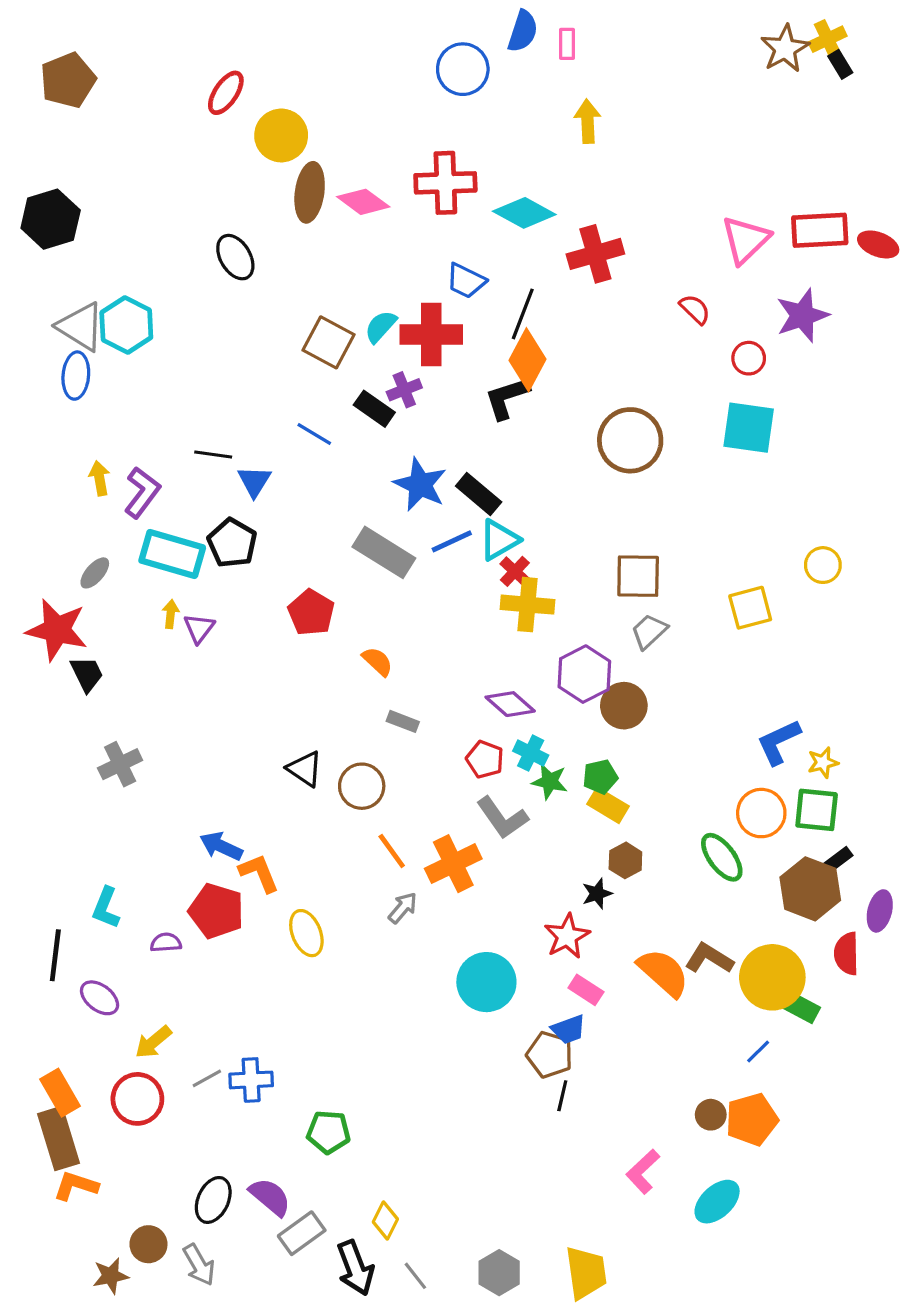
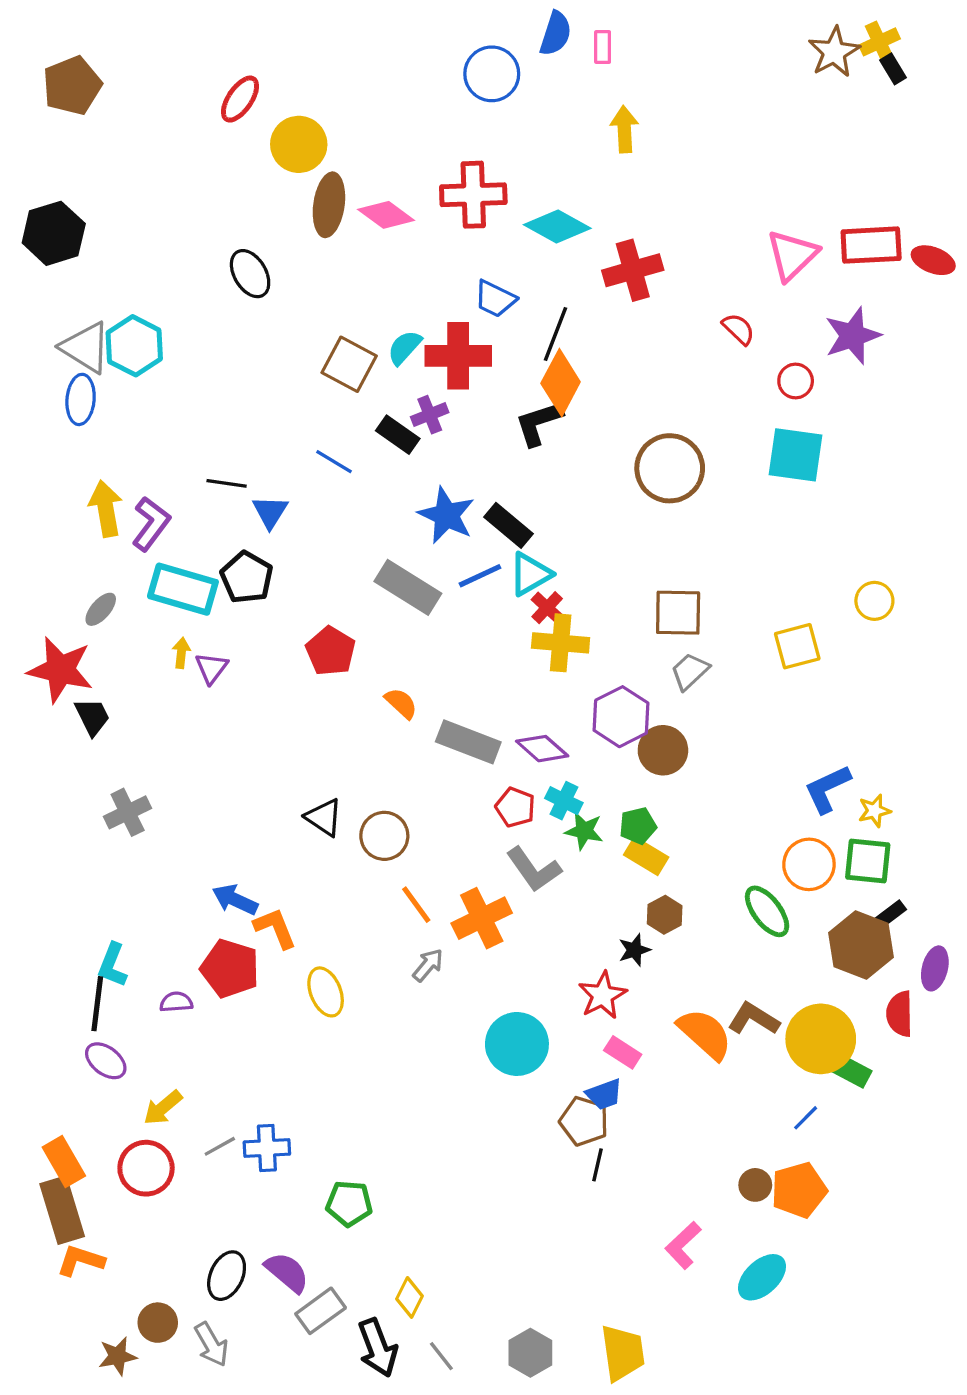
yellow arrow: (100, 478) -> (106, 509), size x1.5
gray rectangle: (403, 721) -> (468, 742), moved, size x1.8
black line: (55, 955) -> (97, 1004), moved

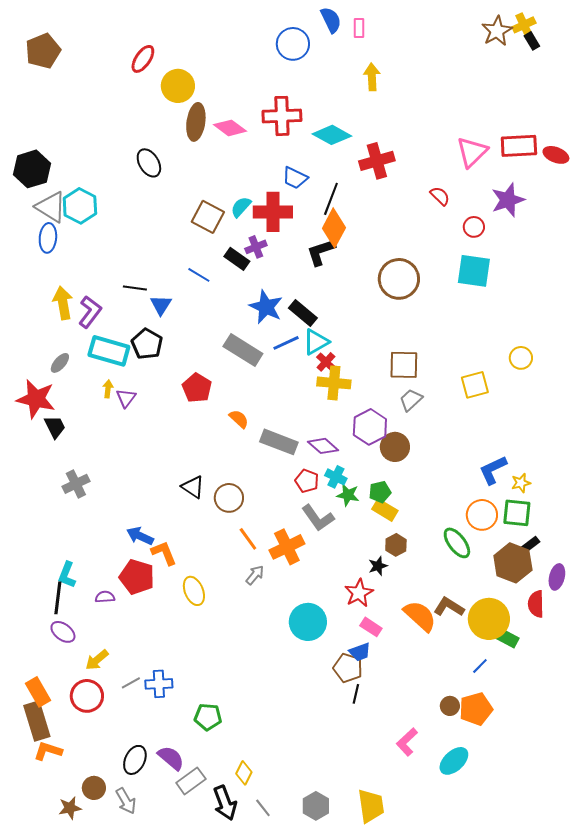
blue semicircle: (556, 34) -> (331, 20), turned -44
black hexagon: (54, 233) -> (32, 169), moved

